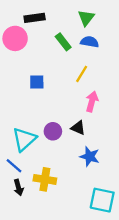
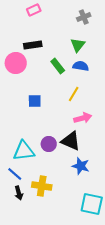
pink arrow: (92, 101) -> (83, 118), turned 60
black triangle: (78, 128) -> (71, 141), size x1.5
cyan triangle: (24, 139) -> (24, 151), turned 35

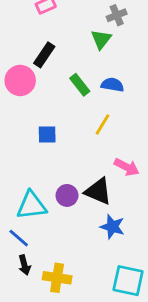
black rectangle: (33, 45) -> (44, 55), turned -48
green triangle: (78, 45) -> (101, 39), moved
pink arrow: (83, 118) -> (127, 167), moved, turned 42
yellow cross: (42, 186) -> (57, 278), moved

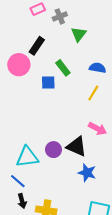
gray cross: (117, 15) -> (60, 16), moved
blue semicircle: (112, 85) -> (98, 68), moved
yellow line: (102, 124) -> (93, 93), moved
blue square: (47, 134) -> (48, 83), moved

